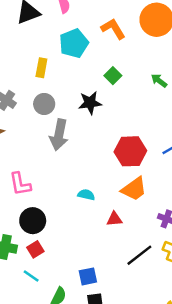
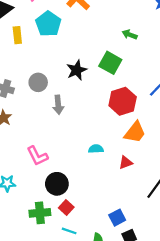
yellow rectangle: (41, 68) -> (17, 35), moved
green square: (113, 76) -> (110, 63), moved, size x1.5
gray arrow: (59, 135) -> (58, 105), size x0.7

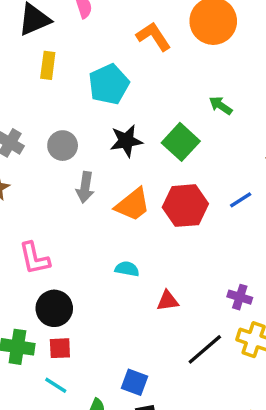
cyan pentagon: (48, 24) -> (109, 84), moved
orange trapezoid: (135, 132) -> (133, 205), moved
red square: (66, 208) -> (60, 348), turned 32
blue square: (117, 218) -> (135, 382), turned 35

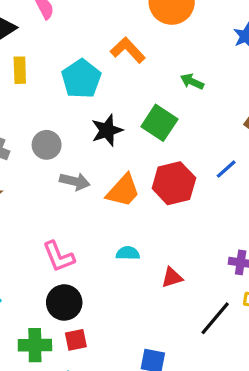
orange L-shape: (153, 36) -> (128, 50), moved
gray arrow: (85, 187) -> (75, 181), turned -76
pink L-shape: (34, 258) -> (59, 257), moved

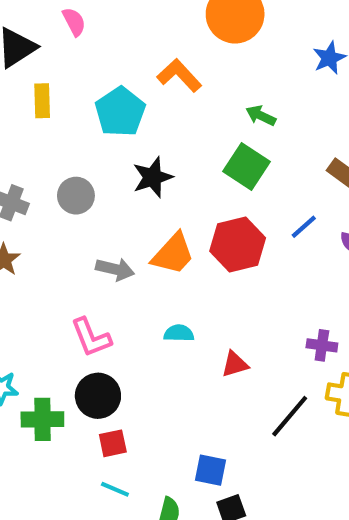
green square: (159, 123) -> (246, 167), moved
gray arrow: (75, 181) -> (115, 269), moved
green cross: (35, 345) -> (42, 419), moved

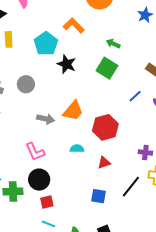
black star: (153, 177) -> (67, 64), moved, turned -30
red hexagon: (238, 245) -> (105, 127), moved
blue square: (210, 470) -> (99, 196), moved

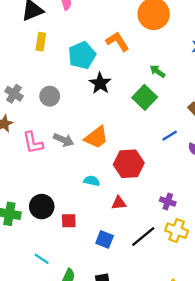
pink L-shape: (35, 152) -> (33, 143), moved
red square: (47, 202) -> (69, 221), moved

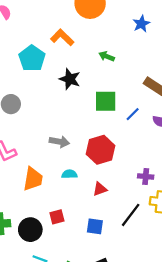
black star: (100, 83) -> (70, 79), moved
green square: (145, 97) -> (106, 101), moved, turned -30
orange trapezoid: (96, 137) -> (33, 179), moved, turned -30
gray arrow: (63, 140) -> (59, 142), moved
black circle: (42, 207) -> (30, 230), moved

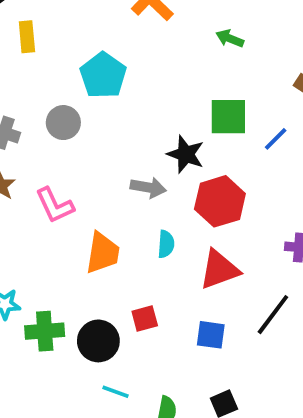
cyan pentagon: (32, 58) -> (103, 75), moved
black star: (70, 79) -> (186, 154), moved
cyan semicircle: (69, 174) -> (166, 244), turned 96
red triangle: (100, 189) -> (219, 270), size x1.6

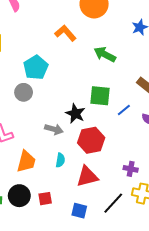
green arrow: (230, 38) -> (105, 54), size x1.5
gray circle: (63, 123) -> (24, 92), moved
black circle: (98, 341) -> (19, 196), moved

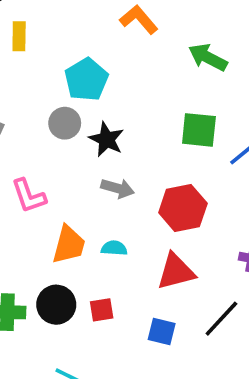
black star: (75, 114) -> (106, 139), moved
cyan semicircle: (60, 160) -> (114, 248), moved, turned -96

